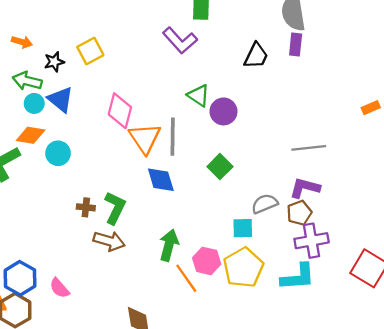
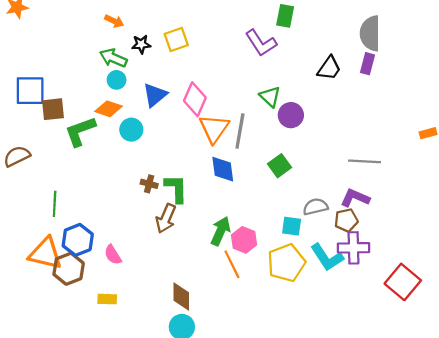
blue triangle: (61, 100) -> (155, 95), moved, turned 32
green L-shape: (115, 208) -> (176, 189), turned -36
brown arrow: (109, 241) -> (166, 218), turned 88
pink hexagon: (207, 261) -> (244, 240), moved
cyan L-shape: (298, 277) -> (327, 257), moved, turned 52

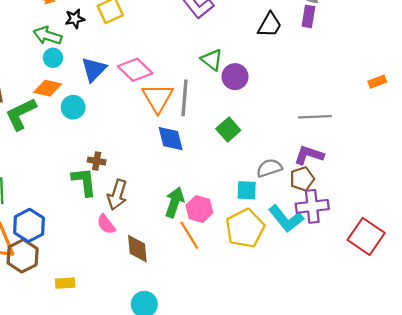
pink diamond: (195, 99) -> (135, 70), turned -64
green L-shape: (176, 189) -> (84, 182), moved
pink semicircle: (113, 255) -> (106, 224), moved
brown diamond: (181, 296) -> (137, 249), moved

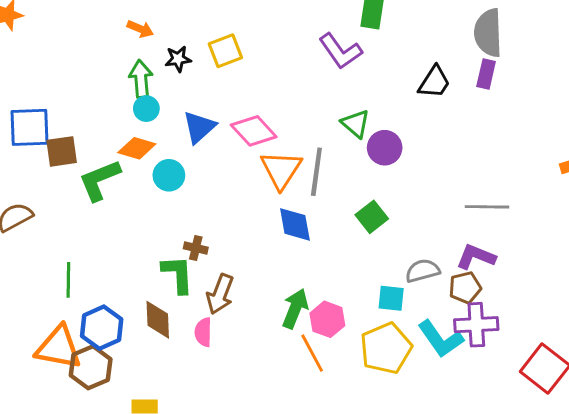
green arrow: (48, 36) -> (141, 79), turned 64
pink semicircle: (106, 224) -> (203, 332), turned 35
brown diamond: (137, 249) -> (158, 320), moved

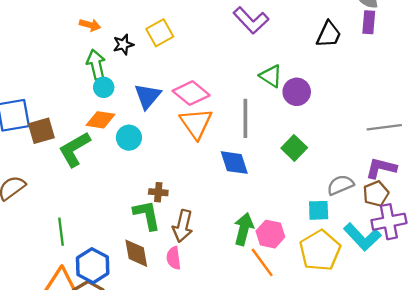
orange triangle: (281, 170) -> (196, 123), moved

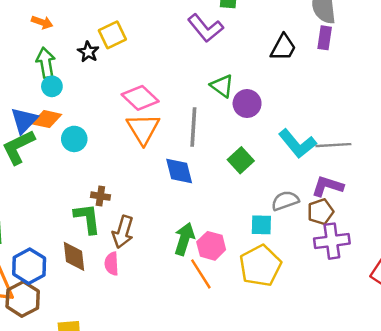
black star: (123, 45) -> (88, 52), moved, turned -30
blue triangle: (148, 96) -> (24, 120), moved
cyan L-shape: (362, 237) -> (297, 144), moved

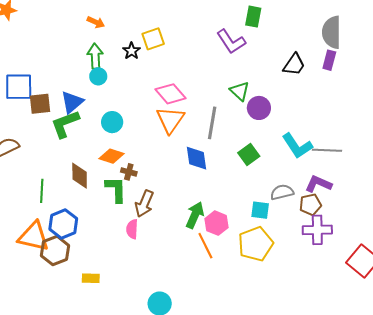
orange diamond: (47, 119) -> (112, 156), moved
brown diamond: (74, 256) -> (80, 176), moved

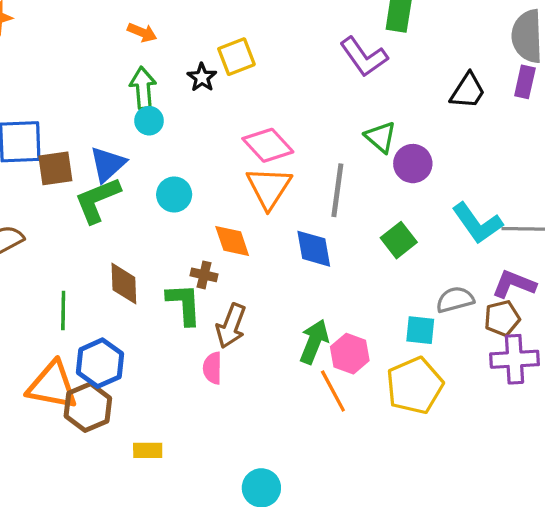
orange diamond: (112, 156) -> (232, 241), moved, turned 55

